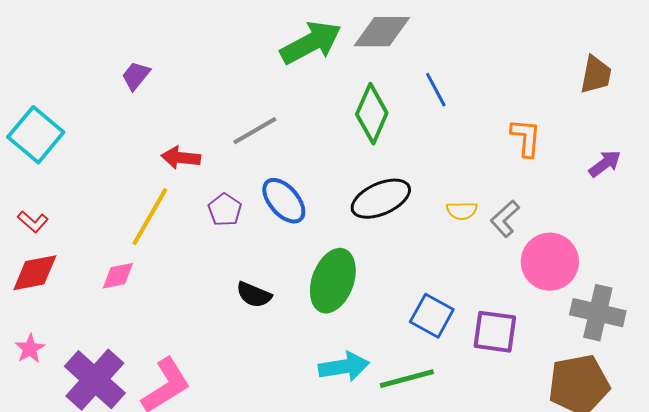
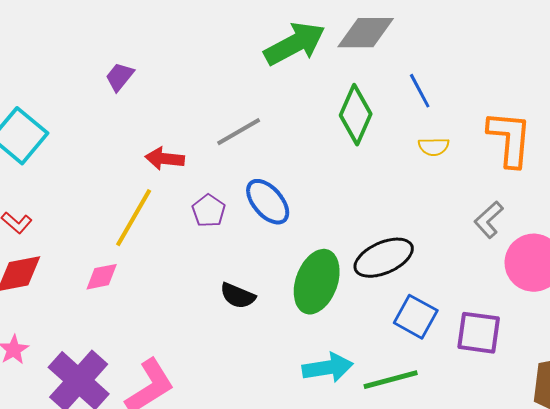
orange L-shape: (526, 138) -> (510, 139), size x1.5
black ellipse: (381, 199) -> (384, 258), moved
yellow semicircle: (462, 211) -> (434, 147), moved

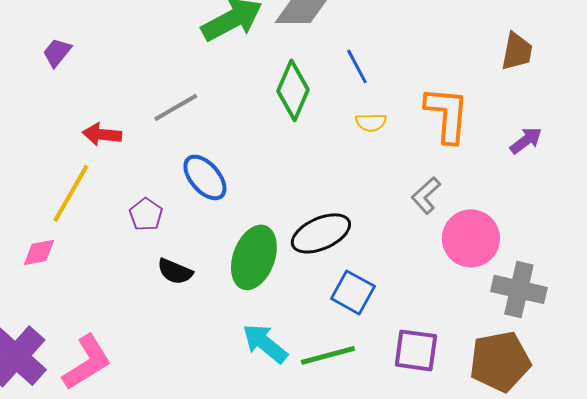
purple pentagon: (209, 211) -> (146, 214), moved
purple square: (479, 333) -> (416, 350), moved
cyan arrow: (328, 368) -> (265, 343), turned -132

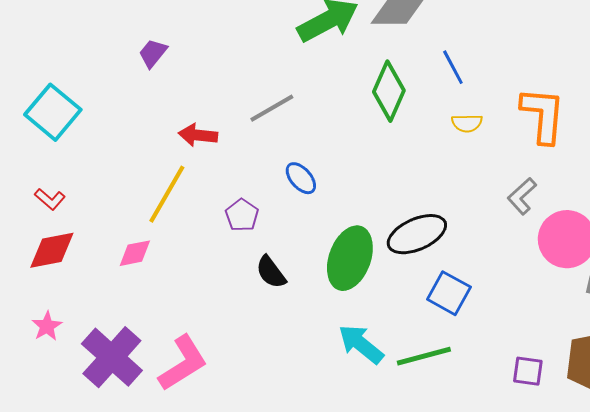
blue ellipse: (205, 177) -> (301, 178), size x0.7
black semicircle: (175, 271) -> (271, 272), turned 30
purple square: (416, 350) -> (528, 371), moved, size x0.7

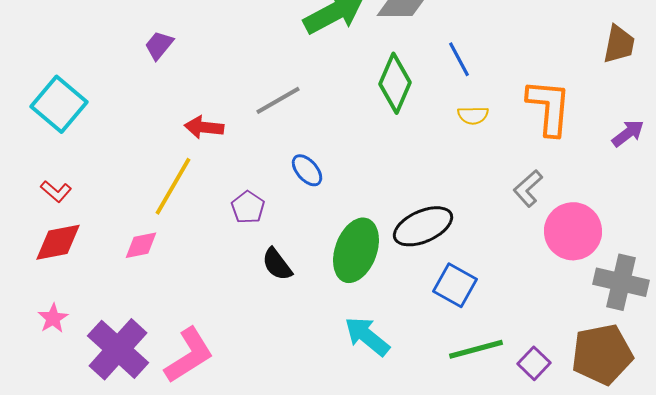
green line: (424, 356) -> (476, 349), moved
purple square: (528, 371) -> (534, 363), turned 36

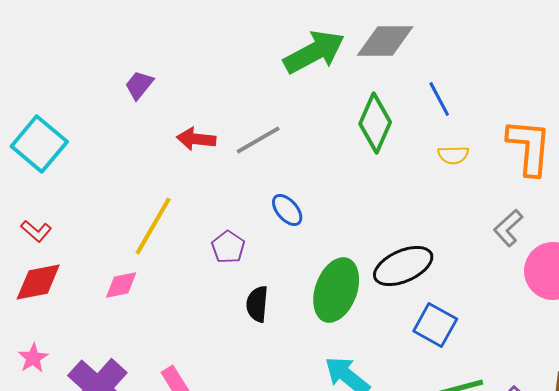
red arrow: (204, 127) -> (196, 139), moved
black semicircle: (277, 264) -> (257, 304), turned 42

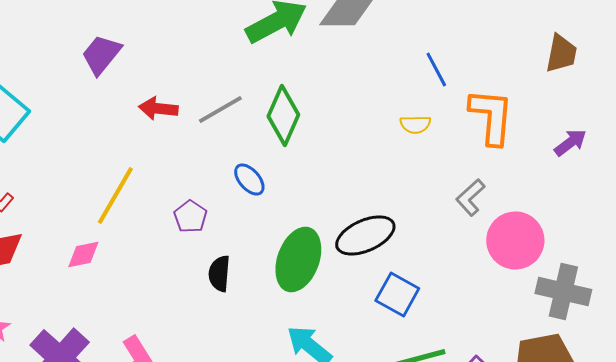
purple trapezoid: (139, 85) -> (101, 54), size x1.4
blue line: (439, 99) -> (436, 69), moved
green diamond: (375, 123) -> (283, 115), moved

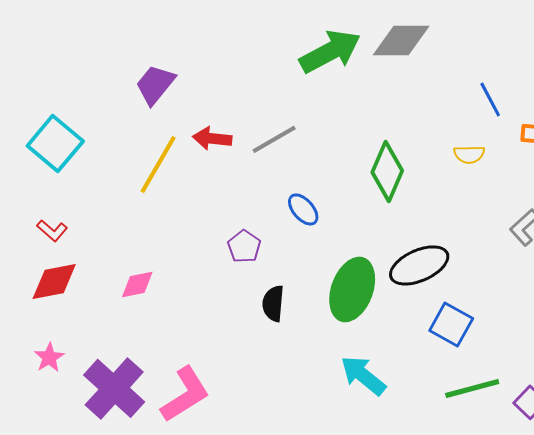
green diamond: (283, 115) -> (387, 171), moved
yellow line: (115, 195) -> (158, 164), moved

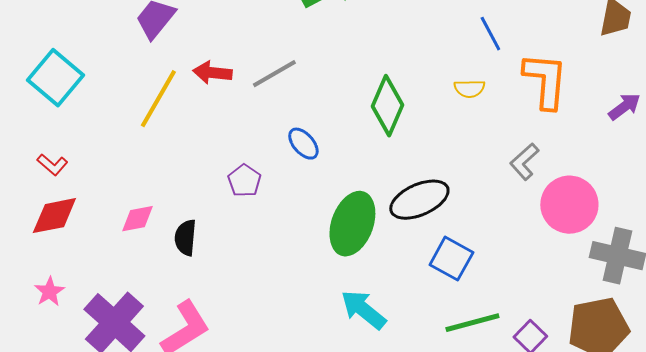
black semicircle: (273, 303) -> (185, 238), moved

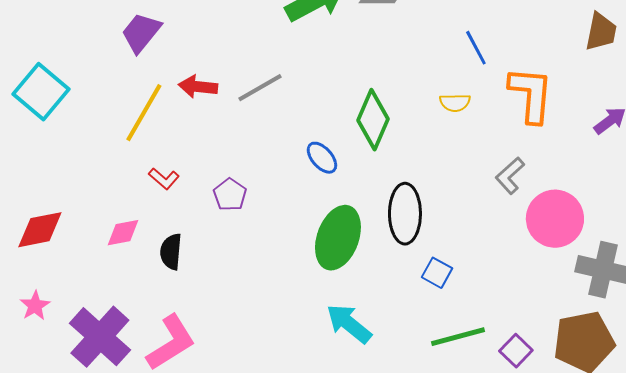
blue ellipse: (303, 144) -> (322, 158), moved
red L-shape: (52, 165) -> (164, 179), moved
black ellipse: (419, 200) -> (405, 214), turned -66
blue square: (451, 259) -> (437, 273), size x0.7

